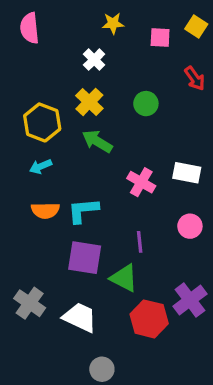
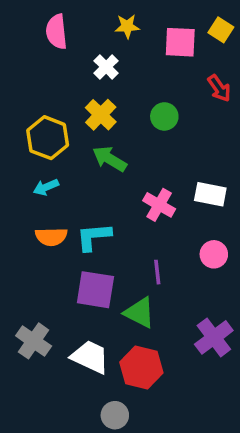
pink semicircle: (30, 28) -> (57, 32), moved
pink square: (160, 38) -> (180, 42), size x1.4
red hexagon: (149, 319) -> (141, 367), moved

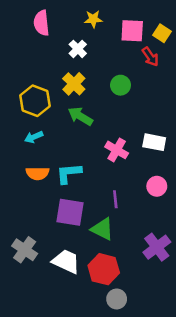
yellow square: (221, 30) -> (162, 33), moved
red arrow: (219, 88) -> (150, 57), moved
gray circle: (115, 415) -> (117, 299), moved

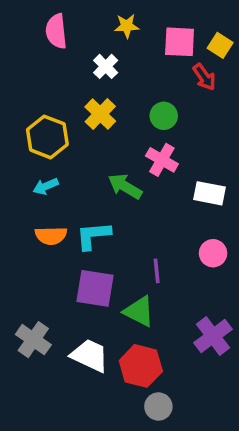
green arrow: (80, 116) -> (125, 186), moved
pink cross: (117, 150) -> (162, 160), moved

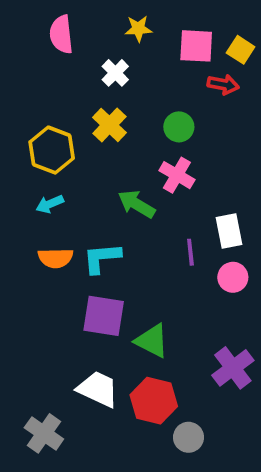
red arrow: (204, 77) -> (223, 85), turned -44
white rectangle: (210, 193) -> (229, 231), moved, turned 68
purple line: (157, 271) -> (190, 252), moved
gray cross: (33, 340) -> (44, 433), moved
gray circle: (158, 406) -> (189, 437), moved

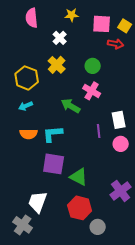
white trapezoid: (98, 389) -> (38, 202), moved, turned -95

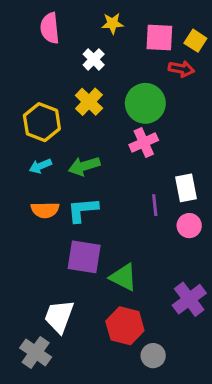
green circle: (93, 66) -> (145, 103), size x1.6
pink cross: (92, 91) -> (144, 143), turned 36
green arrow: (71, 106) -> (84, 166), moved, turned -48

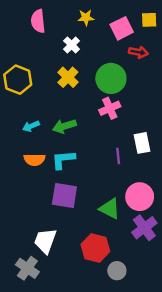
pink square: (159, 38) -> (122, 28), turned -30
yellow square: (195, 41) -> (149, 20), moved, turned -35
yellow hexagon: (42, 122) -> (18, 80), moved
pink circle: (189, 226) -> (140, 197), moved, size x1.5
green triangle: (123, 277) -> (110, 209), moved

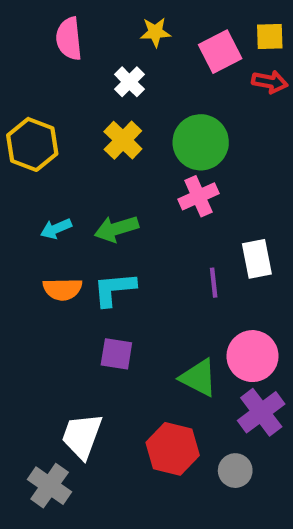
red arrow: (138, 52) -> (270, 82), moved
purple square: (64, 195) -> (116, 354), size x0.7
gray circle: (117, 271) -> (235, 471), moved

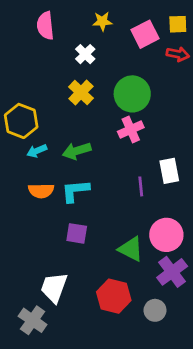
yellow hexagon: (32, 144) -> (21, 121), moved

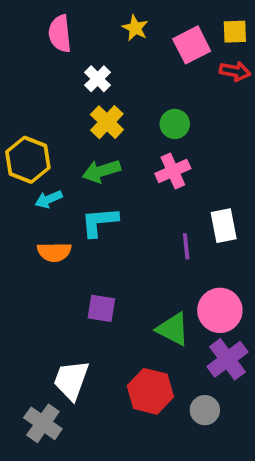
yellow star: (102, 21) -> (135, 28), turned 30
white cross: (85, 54) -> (98, 79), moved
green circle: (132, 94) -> (175, 124), size x0.6
green arrow: (77, 151) -> (101, 171), moved
cyan L-shape: (75, 191) -> (99, 222), moved

